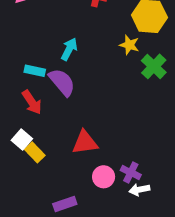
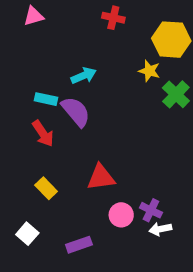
cyan arrow: (69, 49) -> (84, 76), turned 40
white square: (22, 140) -> (27, 234), moved

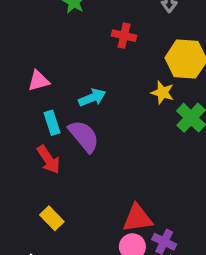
pink triangle: (34, 16) -> (39, 81), moved
cyan rectangle: (46, 99) -> (52, 123), turned 60
red triangle: (101, 177) -> (137, 218), moved

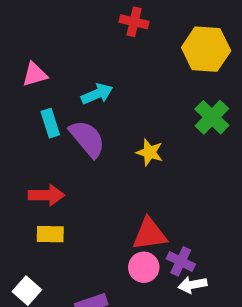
yellow star: (163, 93) -> (150, 152), moved
red arrow: (49, 160) -> (46, 195), moved, turned -56
yellow rectangle: (52, 218) -> (50, 234), turned -45

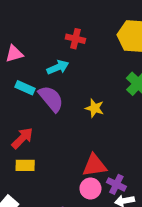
red cross: (134, 22) -> (75, 39), moved
cyan rectangle: (50, 123) -> (25, 88), turned -48
red arrow: (46, 195) -> (22, 138), turned -45

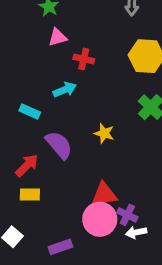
pink triangle: (14, 54) -> (58, 37), moved
purple semicircle: (51, 99) -> (59, 145), moved
pink circle: (90, 189) -> (100, 219), size x1.5

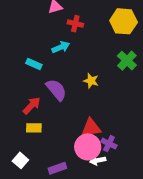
white arrow: (136, 232) -> (98, 160), moved

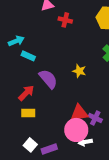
cyan arrow: (61, 47) -> (16, 41), moved
purple cross: (109, 144) -> (95, 118), moved
white square: (20, 160) -> (30, 145), moved

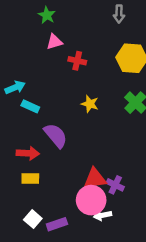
yellow star: (79, 71) -> (90, 104), moved
red arrow: (26, 93) -> (28, 153), turned 48

